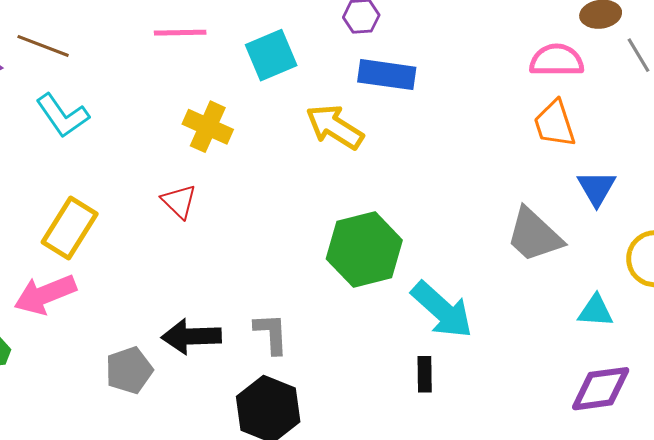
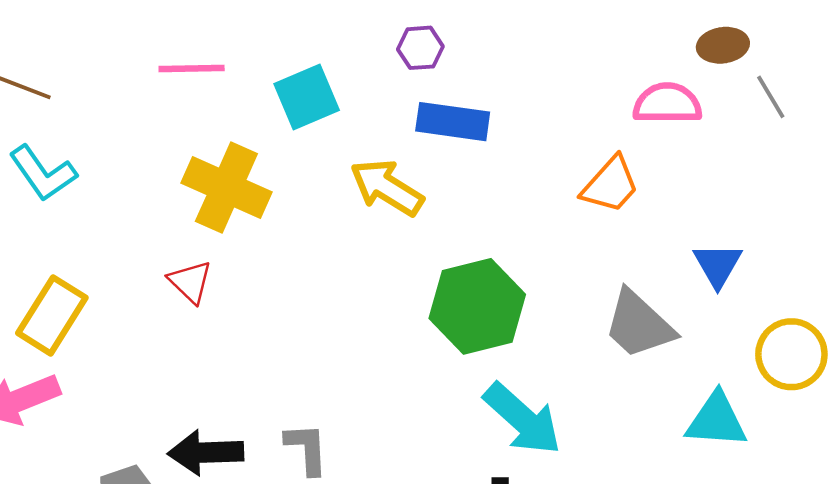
orange trapezoid: (555, 124) -> (610, 185), moved, turned -120
yellow cross: (208, 127) -> (226, 187), size x1.4
green hexagon: (364, 250) -> (477, 306), moved
cyan triangle: (596, 311) -> (716, 420), size x1.4

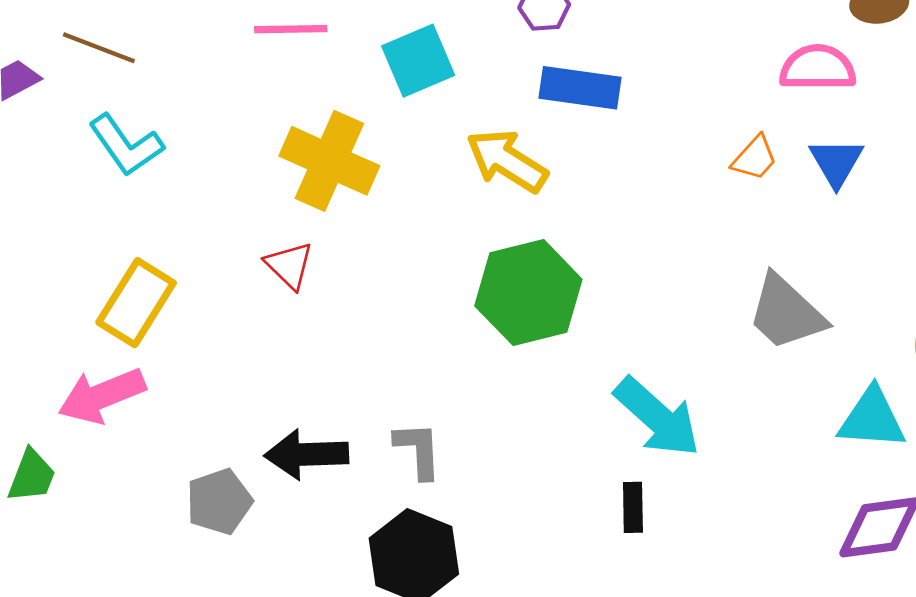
orange trapezoid: (610, 185) -> (755, 158), size x0.7
blue triangle: (718, 265) -> (836, 162), moved
green hexagon: (477, 306) -> (528, 293), moved

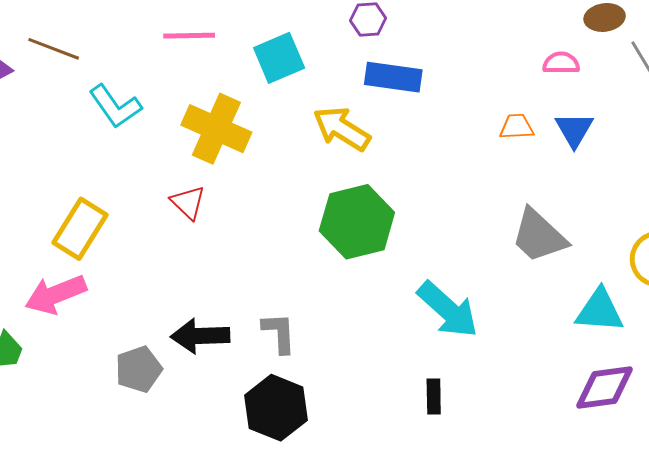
pink semicircle: (818, 68) -> (561, 63), size x0.7
cyan L-shape: (126, 145) -> (115, 106), moved
orange trapezoid: (755, 158) -> (517, 127), turned -135
black rectangle: (633, 507) -> (434, 397), moved

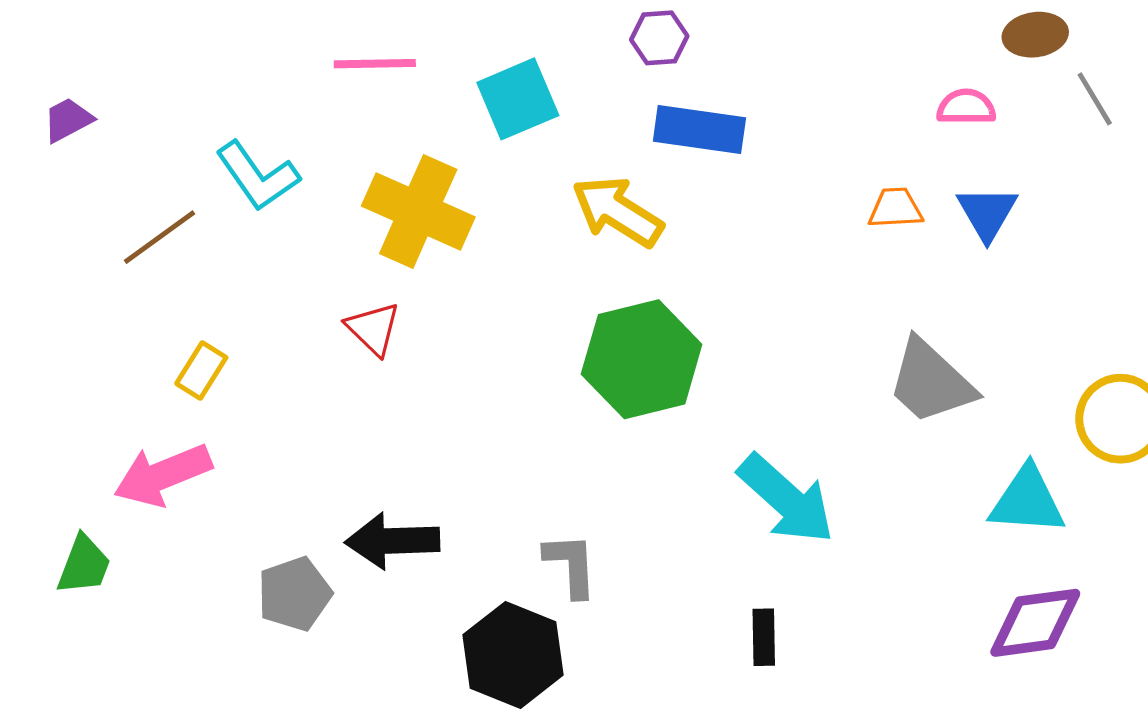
brown line: (54, 49) -> (159, 237), moved, turned -57
yellow rectangle: (80, 229) -> (201, 371), size x0.6
gray L-shape: (279, 333) -> (571, 565), moved

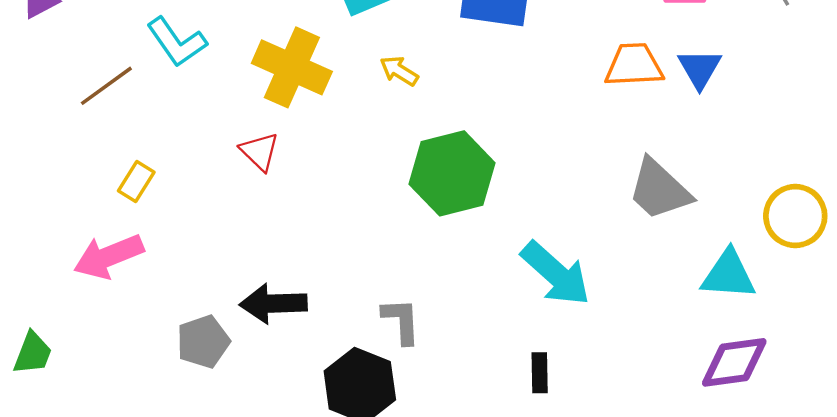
orange trapezoid: (895, 208) -> (634, 65), size x1.5
yellow arrow: (617, 211) -> (399, 71), moved, size x0.6
green trapezoid: (84, 565) -> (33, 353), moved

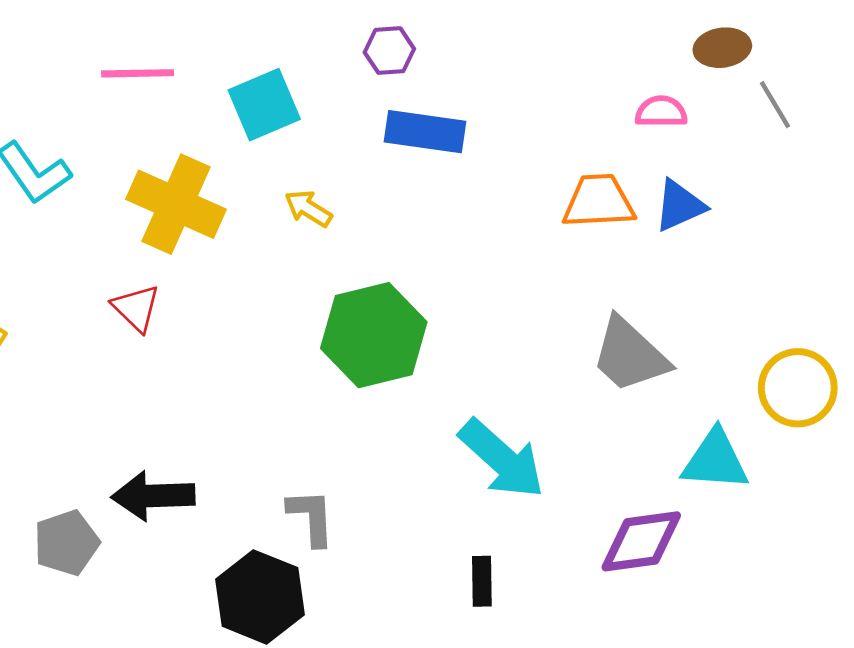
blue triangle: (700, 69) -> (680, 206), turned 36
purple diamond: (734, 362) -> (641, 541), moved

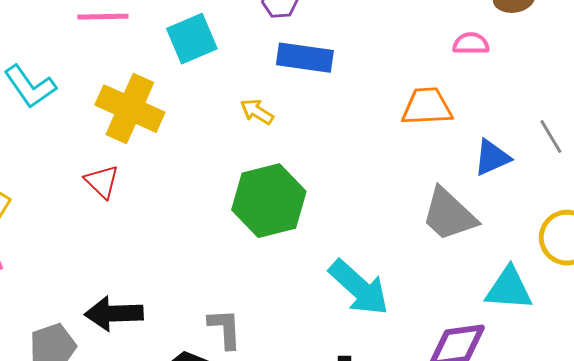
gray line: (775, 105) -> (551, 137), moved
blue triangle: (680, 206) -> (492, 158), moved
yellow arrow: (308, 208) -> (257, 112), moved

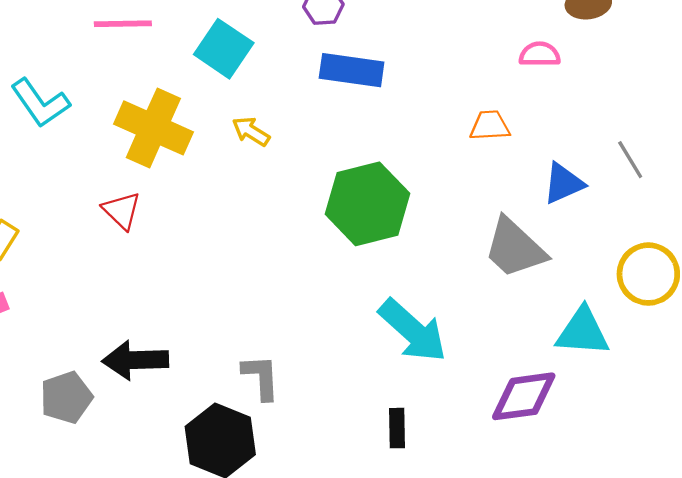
cyan square: (192, 39) -> (224, 49), turned -33
orange trapezoid: (427, 107) -> (490, 126), size x0.7
yellow arrow: (257, 112) -> (251, 131), moved
green hexagon: (269, 201) -> (367, 204), moved

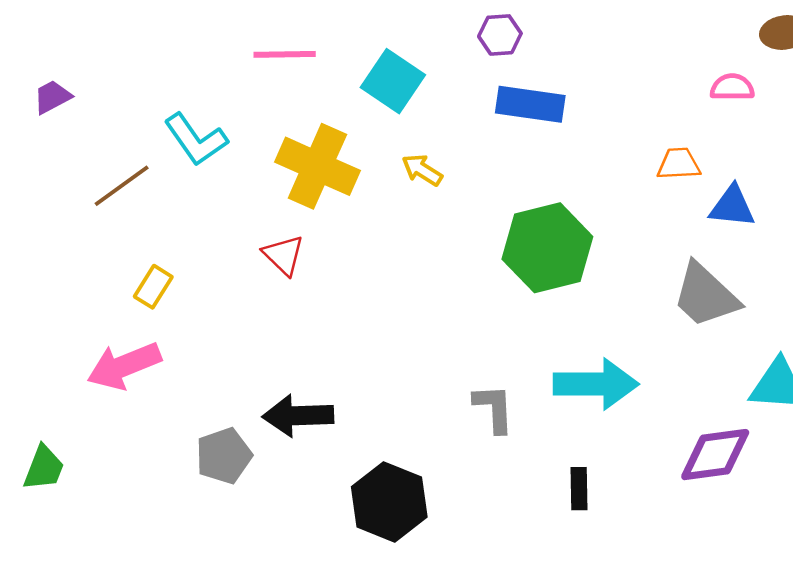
blue triangle: (563, 183) -> (732, 206), moved, turned 30
cyan arrow: (413, 331) -> (596, 384), turned -42
gray L-shape: (261, 377) -> (494, 408), moved

